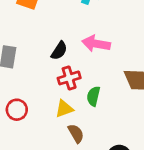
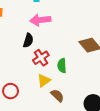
pink arrow: (96, 44) -> (40, 20), moved

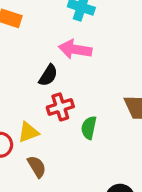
yellow triangle: (44, 80) -> (28, 132), moved
brown semicircle: (57, 96) -> (37, 167), moved

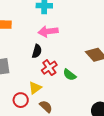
green semicircle: (89, 128) -> (70, 75), turned -48

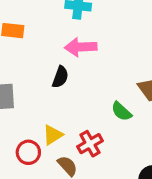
red cross: (49, 68) -> (90, 144), moved
green semicircle: (70, 75) -> (121, 111), moved

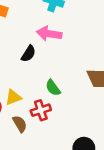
green semicircle: (121, 111) -> (53, 88), moved

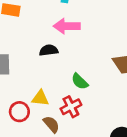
black semicircle: (28, 54) -> (49, 50), turned -120
yellow triangle: (13, 97) -> (40, 98), turned 36

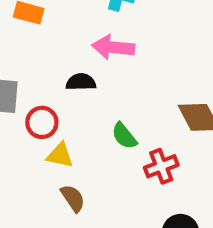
red cross: (71, 107) -> (161, 166), moved
red circle: (19, 112) -> (42, 122), moved

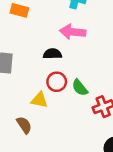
red circle: (42, 122) -> (57, 82), moved
brown semicircle: (73, 198) -> (24, 125), moved

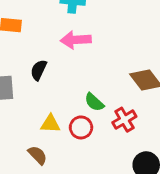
black semicircle: (52, 54) -> (39, 70), moved, turned -54
red circle: (57, 82) -> (81, 127), moved

